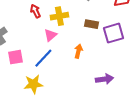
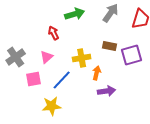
yellow cross: (59, 16) -> (82, 58), moved
pink triangle: (50, 35) -> (47, 57), moved
purple arrow: (104, 79) -> (107, 91), moved

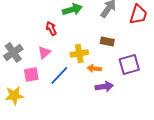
purple square: (132, 55) -> (129, 64), moved
orange arrow: (97, 73) -> (94, 68), turned -96
yellow star: (52, 106) -> (14, 95), moved

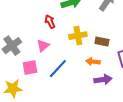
brown rectangle: (107, 41) -> (102, 42), moved
yellow cross: (79, 53) -> (78, 36), moved

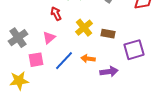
yellow cross: (78, 36) -> (84, 28), turned -30
orange arrow: (93, 62) -> (88, 59), moved

